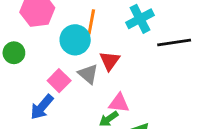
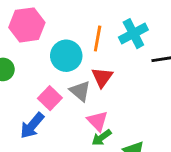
orange line: (91, 22) -> (98, 38), moved
pink triangle: (119, 103) -> (97, 121), moved, turned 40

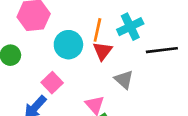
red triangle: (102, 77) -> (103, 51), moved
gray triangle: (80, 91) -> (124, 80), moved

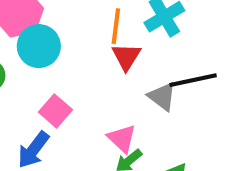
cyan circle: (68, 45) -> (39, 46), moved
black line: (162, 50) -> (193, 80), moved

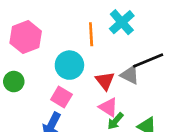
cyan circle: (39, 46) -> (69, 65), moved
red triangle: (126, 57) -> (105, 81), moved

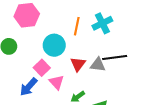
gray triangle: (130, 75) -> (98, 65), turned -35
pink triangle: (108, 107) -> (57, 82), moved

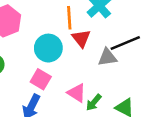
red triangle: (78, 64) -> (81, 38), moved
pink triangle: (57, 82) -> (77, 93), moved

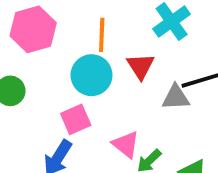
orange line: (69, 18) -> (102, 35), moved
pink square: (41, 79) -> (76, 119), turned 30

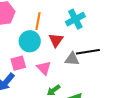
pink triangle: (126, 144) -> (44, 68), moved

